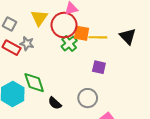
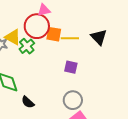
yellow triangle: (39, 18) -> (13, 37), moved, turned -36
green cross: (69, 44) -> (27, 46), moved
gray circle: (88, 98) -> (73, 100), moved

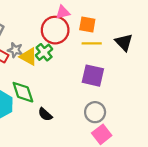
orange square: (54, 34) -> (87, 25), moved
yellow triangle: (13, 37) -> (28, 57), moved
purple square: (71, 67) -> (93, 76), size x1.5

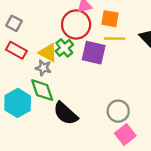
gray star: (15, 50) -> (43, 68), moved
purple square: (93, 76) -> (94, 53), moved
black semicircle: (45, 114) -> (66, 113), size x1.6

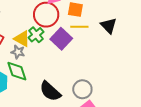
purple square: (94, 53) -> (61, 39), turned 30
black semicircle: (66, 113) -> (50, 91), moved

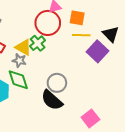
purple square: (61, 39) -> (98, 51), moved
gray circle: (82, 89) -> (57, 83), moved

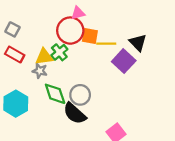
orange square: (77, 18) -> (90, 36), moved
yellow triangle: (23, 47) -> (44, 57), turned -36
green diamond: (18, 80) -> (55, 94), moved

